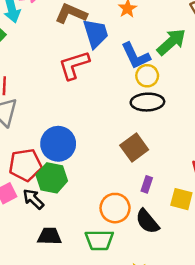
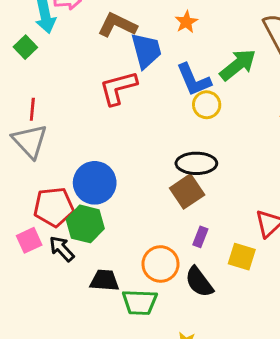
black ellipse: (147, 102) -> (196, 163), moved
black trapezoid: (50, 236) -> (104, 280), moved

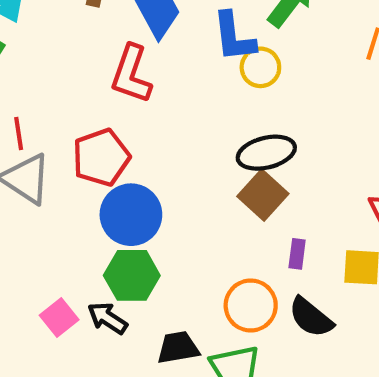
blue L-shape: (194, 80) -> (234, 37), turned 30
red L-shape: (118, 88) -> (131, 74), turned -42
red pentagon: (54, 207) -> (101, 157), moved

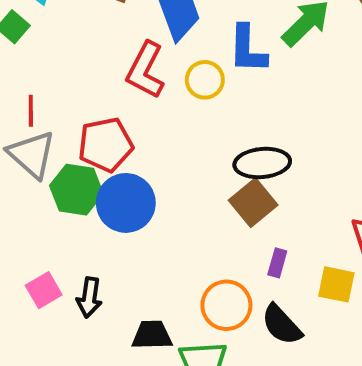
yellow circle: (260, 67) -> (205, 80), moved
green hexagon: (132, 275) -> (76, 190), moved
black arrow: (107, 318) -> (89, 297), turned -123

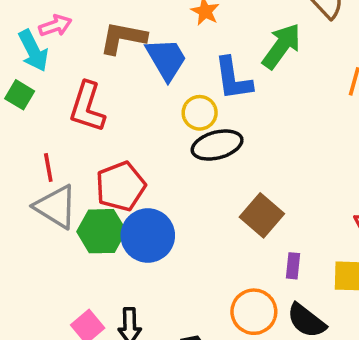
red L-shape: (145, 70) -> (87, 107), moved
black ellipse: (262, 163) -> (217, 145), moved

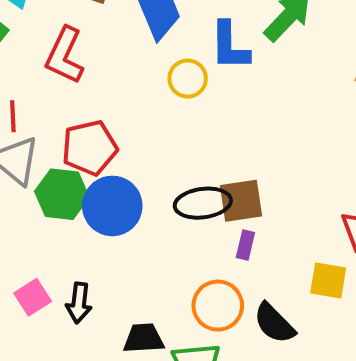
black ellipse: (217, 145) -> (203, 203), moved
brown square: (262, 215) -> (241, 201), turned 33
purple rectangle: (293, 266) -> (245, 245), moved

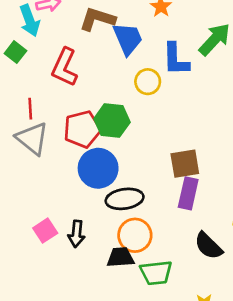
green hexagon: (62, 194) -> (112, 120), moved
black ellipse: (203, 203) -> (125, 199), moved
purple rectangle: (245, 245) -> (188, 193), size x1.6
orange circle: (218, 306) -> (135, 235), moved

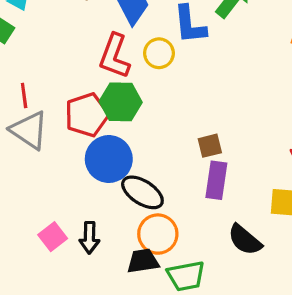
red L-shape: (65, 67) -> (114, 56), moved
brown square: (185, 164) -> (210, 146), size x0.7
black ellipse: (125, 199) -> (142, 192), turned 45

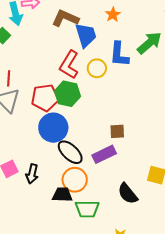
purple rectangle: (216, 180) -> (104, 154), moved, turned 45

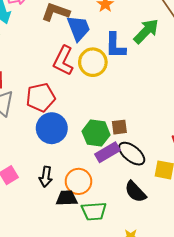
yellow circle: (97, 68) -> (93, 62), size x1.4
green hexagon: (67, 94) -> (96, 133), moved
black ellipse: (70, 152) -> (132, 154), moved
black arrow: (32, 174) -> (46, 177), moved

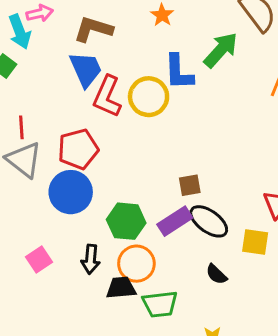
blue trapezoid: (79, 28) -> (86, 69), moved
blue circle: (52, 128) -> (71, 192), moved
green hexagon: (96, 133) -> (126, 221), moved
black semicircle: (135, 192) -> (216, 274), size x0.7

